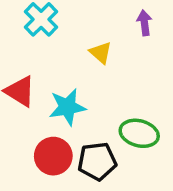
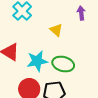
green ellipse: (139, 133) -> (63, 64), moved

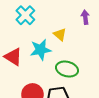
cyan star: (37, 61) -> (41, 50), moved

